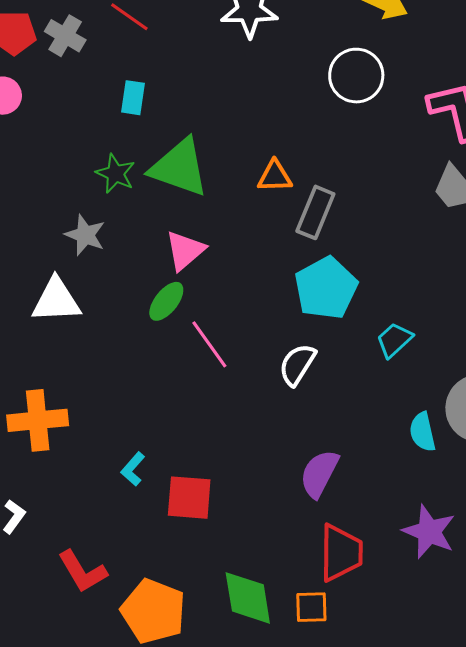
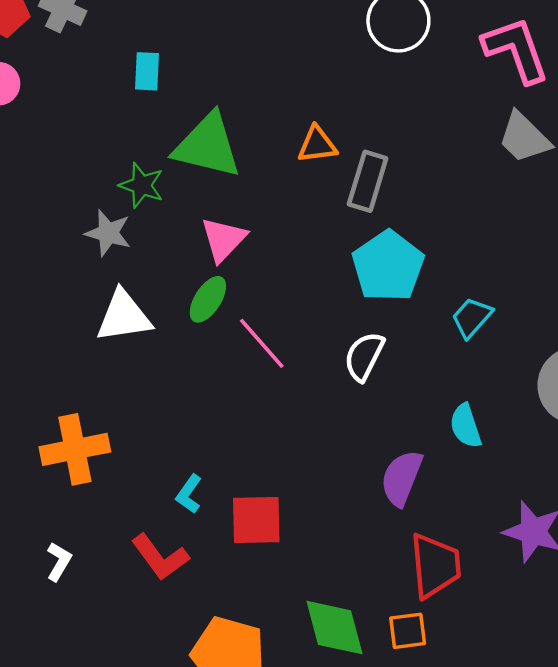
green star: (115, 174) -> (142, 185), moved
white triangle: (56, 300) -> (124, 316), moved
cyan semicircle: (423, 432) -> (466, 426), moved
red L-shape: (82, 571) -> (160, 557), moved

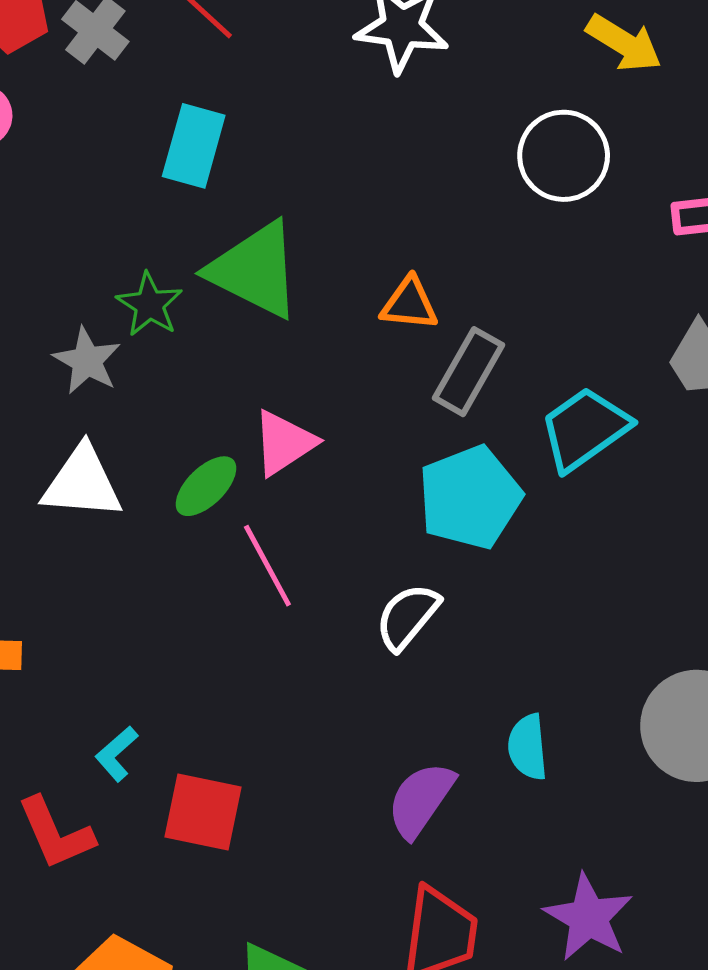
cyan rectangle: (147, 71) -> (194, 146), size x1.4
pink triangle: (223, 239) -> (284, 443), moved
cyan trapezoid: (472, 317) -> (585, 429), moved, size x1.5

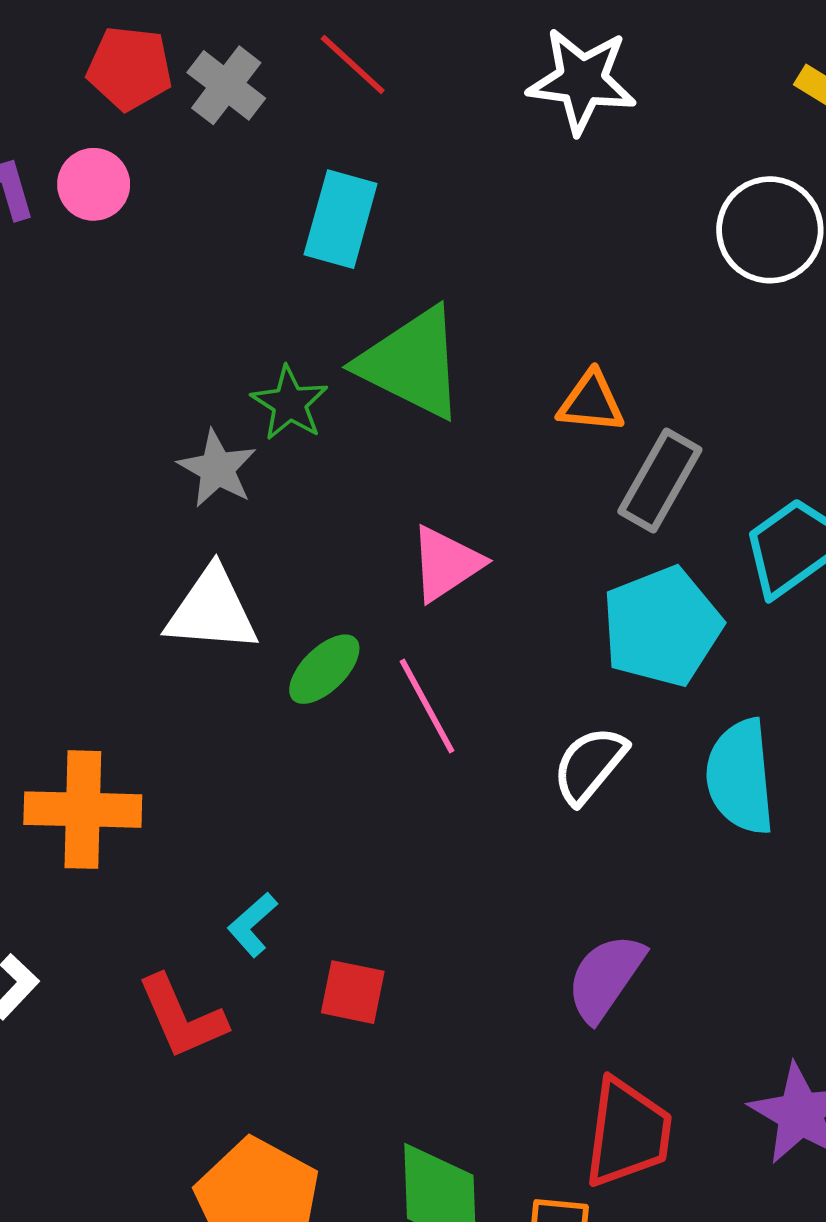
green ellipse: (206, 486) -> (324, 669), moved
cyan semicircle: (528, 747) -> (740, 777), moved, size x1.5
red square: (203, 812) -> (353, 992), size x0.7

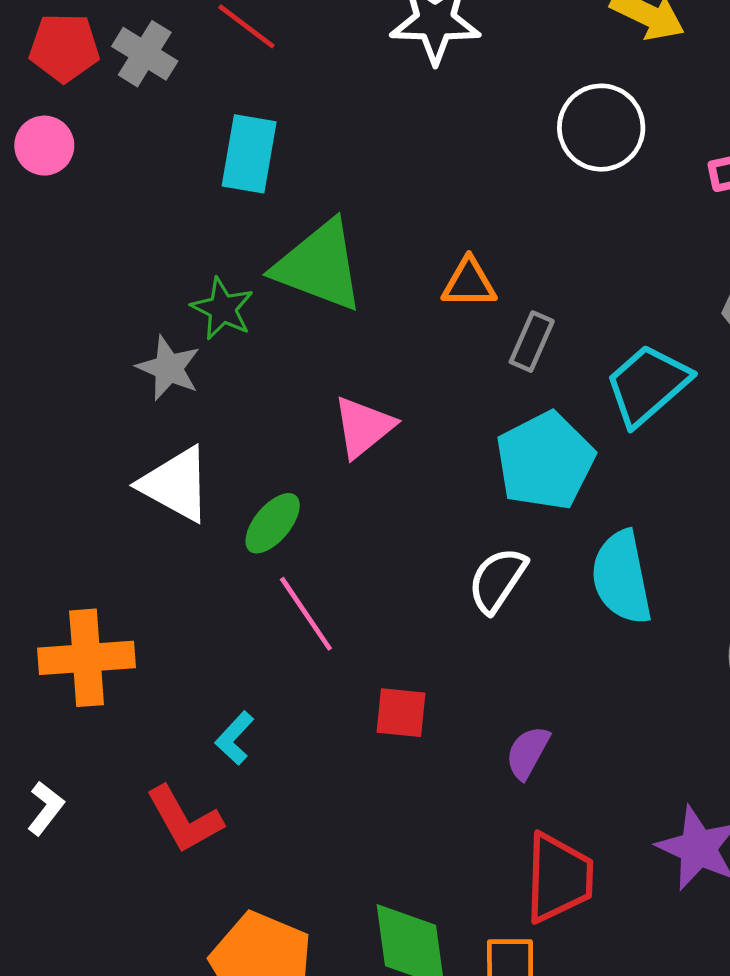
gray rectangle: (660, 480) -> (532, 342), size x0.7
white triangle: (212, 610) -> (176, 484), turned 30
pink line: (427, 706) -> (306, 614), moved
purple semicircle: (605, 977) -> (528, 752), size x0.7
red square: (353, 992) -> (401, 713), moved

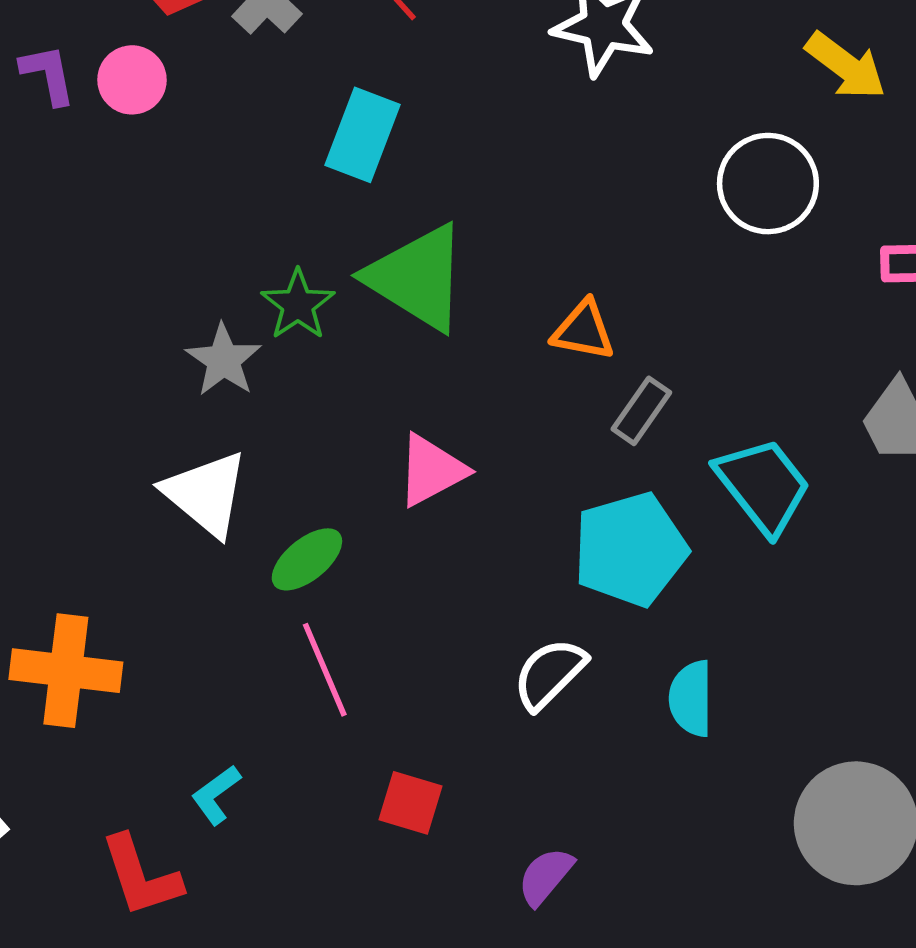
cyan trapezoid: (647, 385) -> (763, 486), turned 82
cyan semicircle: (622, 577) -> (691, 698), size x0.7

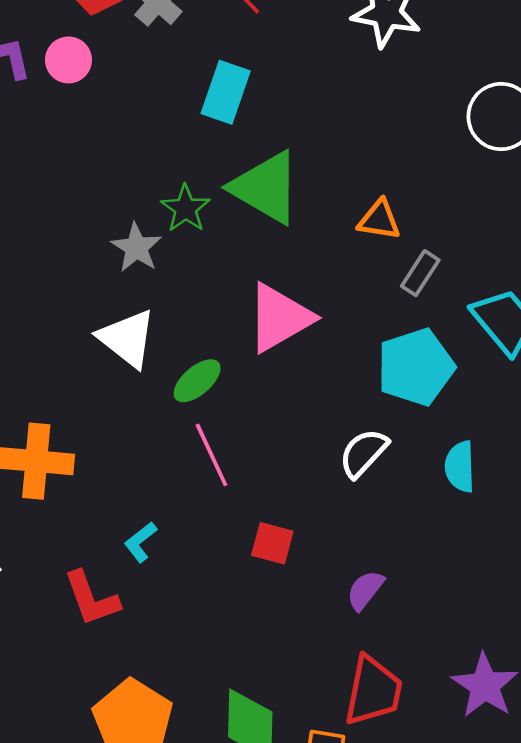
pink triangle: (432, 470) -> (279, 318), size x1.4

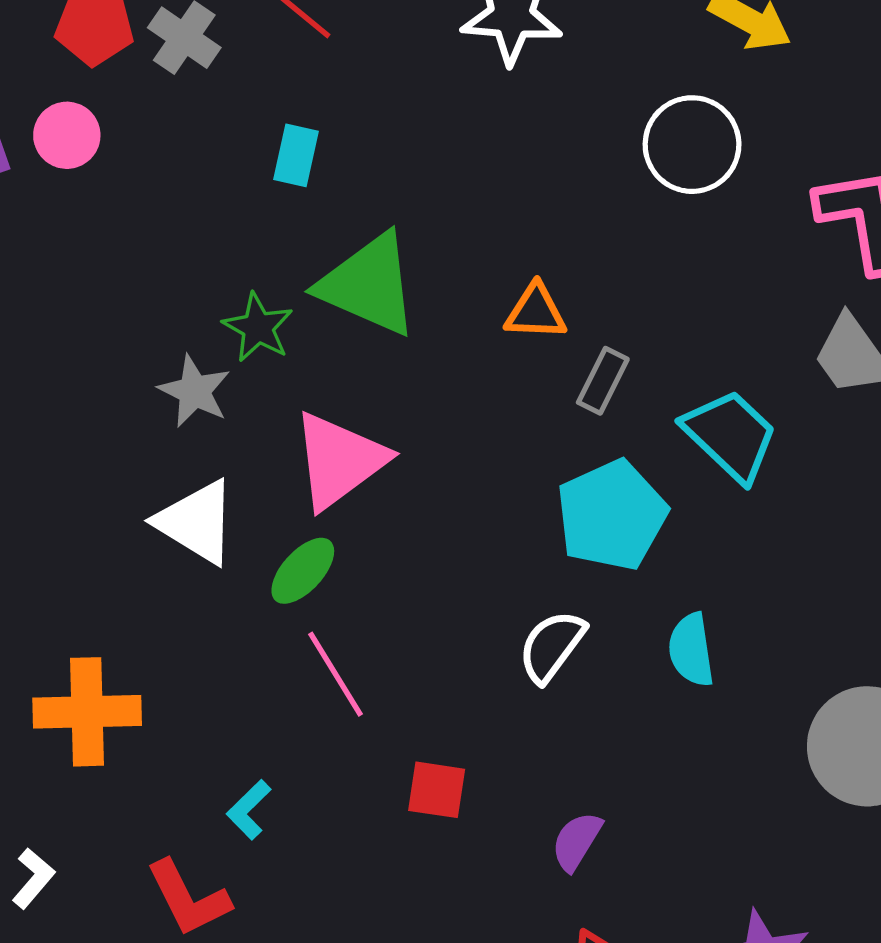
cyan rectangle: (226, 92) -> (296, 155), size x0.7
pink triangle: (279, 318) -> (339, 460), moved

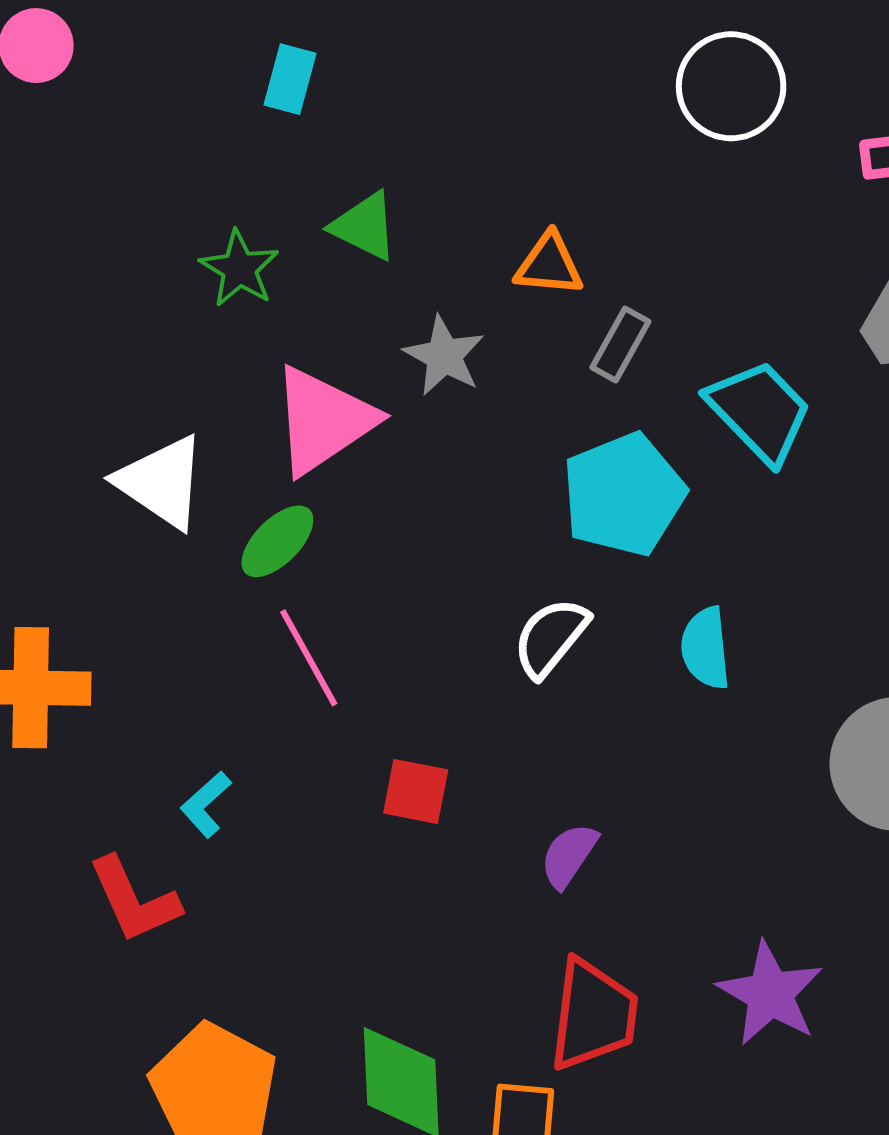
green triangle: (369, 285) -> (365, 226), size x0.6
gray star: (194, 391) -> (444, 356), moved

